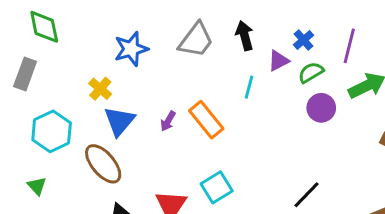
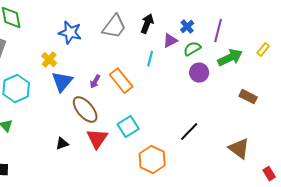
black arrow: (245, 36) -> (147, 24), turned 36
blue star: (131, 49) -> (70, 33), turned 30
brown ellipse: (103, 164) -> (85, 110), moved

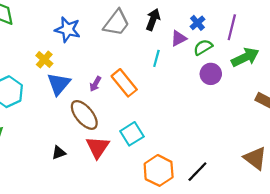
black line: (189, 132) -> (197, 172), moved

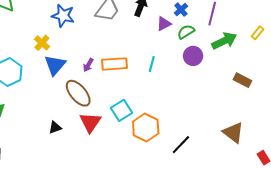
cyan line: (156, 58) -> (152, 64), moved
orange rectangle: (124, 83) -> (114, 64), turned -55
orange hexagon: (159, 170) -> (146, 127), moved

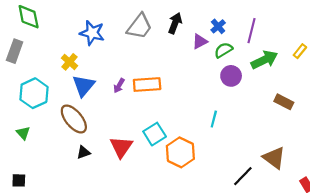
cyan line: (152, 64) -> (214, 119), moved
brown ellipse: (78, 93) -> (74, 119), moved
black line: (181, 145) -> (243, 176), moved

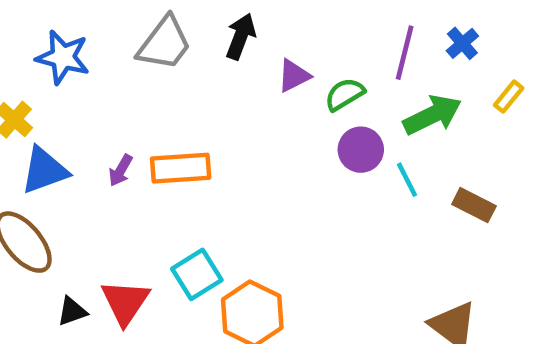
blue cross: (218, 26) -> (462, 43), moved
blue triangle: (83, 86) -> (44, 170), turned 30
cyan line: (214, 119) -> (407, 180), moved, turned -42
black triangle: (83, 152) -> (72, 311), moved

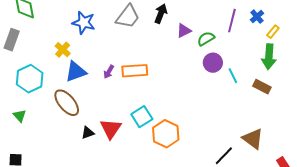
yellow rectangle: (509, 97) -> (273, 32), moved
green arrow: (432, 115) -> (269, 57), moved, turned 120

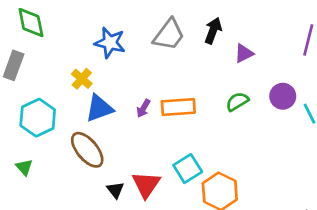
green semicircle: (206, 39) -> (237, 102), moved
black triangle: (88, 133) -> (115, 190), turned -48

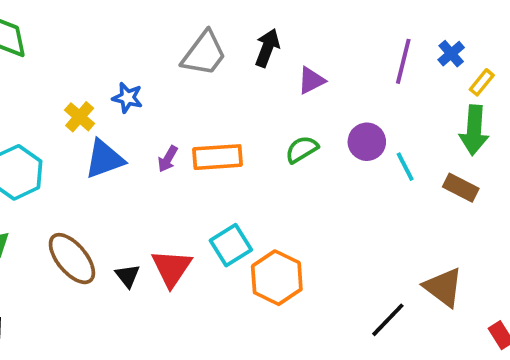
blue star: (110, 43) -> (127, 98), moved, size x0.7
brown ellipse: (87, 150) -> (72, 259), moved

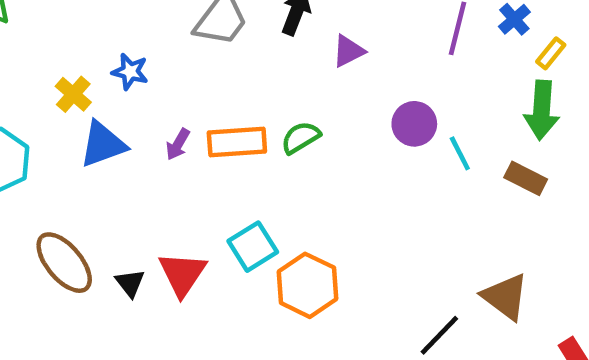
green semicircle: (302, 149) -> (301, 137), moved

